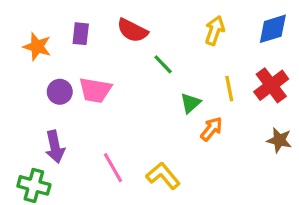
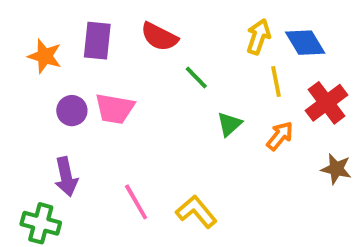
blue diamond: (273, 29) -> (305, 43), moved, turned 76
purple rectangle: (81, 34) -> (97, 41), size x1.4
yellow line: (229, 89) -> (276, 81), moved
orange arrow: (211, 129) -> (280, 136), moved

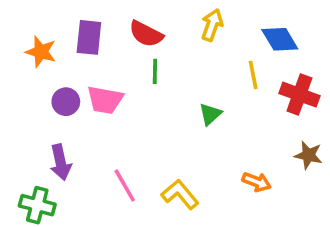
yellow arrow: (258, 37) -> (212, 25), moved
green line: (196, 78) -> (155, 71), moved, turned 45
red cross: (327, 103) -> (299, 95), turned -33
orange arrow: (280, 136) -> (257, 182), moved, turned 72

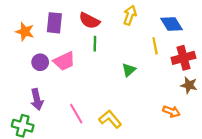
red cross: (299, 95) -> (183, 58), turned -35
pink trapezoid: (105, 100) -> (64, 61), turned -35
brown star: (308, 155) -> (189, 85), moved
orange arrow: (257, 182) -> (171, 111), moved

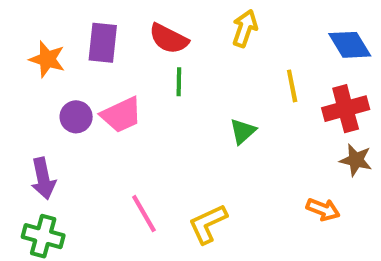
blue diamond: (171, 24) -> (350, 45), moved
purple arrow: (37, 99) -> (43, 179), moved
yellow L-shape: (110, 119) -> (208, 224), turned -75

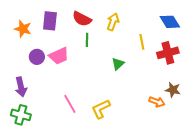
yellow arrow: (245, 28) -> (113, 22), moved
brown star: (356, 160) -> (173, 90), moved

